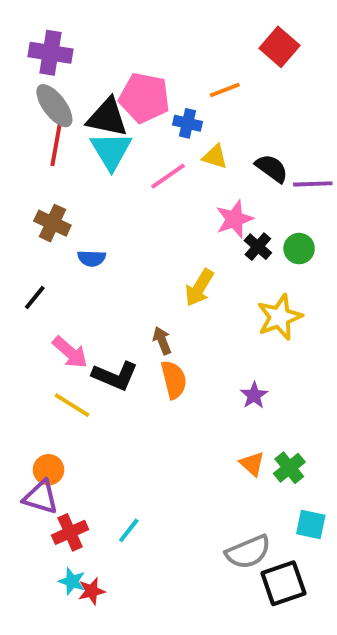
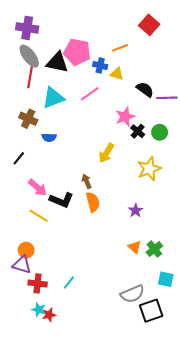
cyan triangle: (111, 151) -> (53, 98), moved, turned 40
yellow triangle: (215, 157) -> (117, 74), moved
red cross: (70, 532) -> (38, 283), turned 30

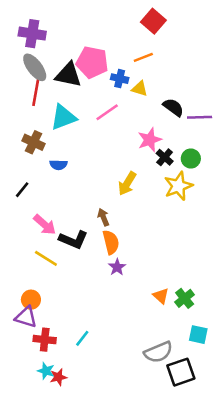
red square: (149, 25) -> (153, 21), moved
yellow star: (149, 169) -> (178, 186), moved
purple star: (136, 210) -> (117, 267), moved

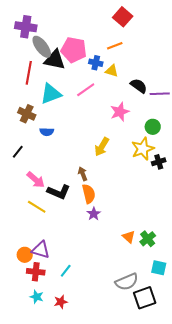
gray ellipse: (35, 67) -> (42, 47), moved
black cross: (165, 157) -> (159, 162), moved, turned 32
orange circle: (31, 300) -> (25, 255), moved
purple triangle: (26, 317) -> (41, 250), moved
red star: (58, 377) -> (61, 302), moved

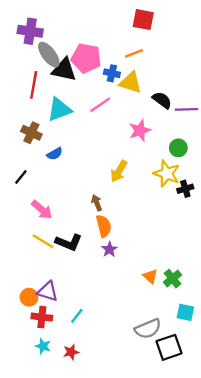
red square: (123, 17) -> (143, 20), turned -30
yellow triangle: (112, 71) -> (130, 83), size x1.5
blue semicircle: (47, 132) -> (55, 154), turned -32
yellow star: (143, 149) -> (167, 174), turned -30
black L-shape: (59, 192) -> (69, 242), moved

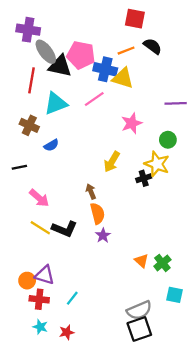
blue cross: (112, 73) -> (105, 69), size x1.5
black semicircle: (162, 100) -> (152, 46), moved
black line: (21, 177) -> (19, 167), turned 40
black cross: (185, 189) -> (144, 178), moved
black square: (169, 347) -> (139, 329), moved

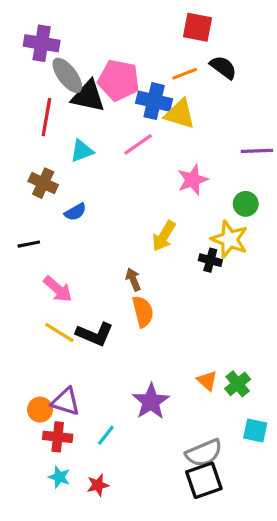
cyan triangle: (56, 103) -> (82, 151), size x0.7
black cross: (144, 178) -> (210, 260), turned 32
purple star: (103, 235) -> (151, 402), moved, size x1.6

